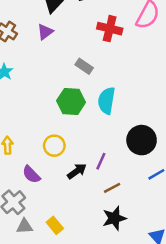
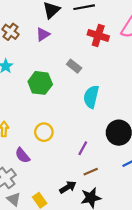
green hexagon: (71, 102) -> (40, 83), moved
black arrow: (77, 171) -> (68, 187), moved
gray triangle: (25, 226) -> (14, 199), turned 40

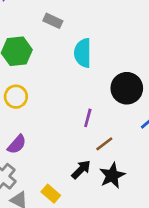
yellow circle: (44, 132) -> (16, 97), moved
purple semicircle: (23, 155) -> (17, 144), turned -84

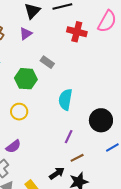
gray rectangle: (53, 21) -> (47, 62), moved
cyan semicircle: (83, 53) -> (65, 100), moved

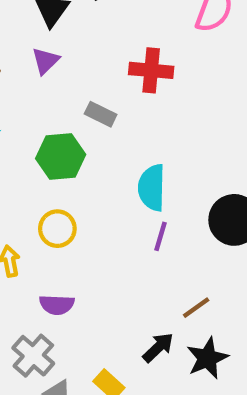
red cross: (77, 32) -> (151, 70), moved
purple line: (69, 137) -> (160, 236), moved
purple semicircle: (13, 146) -> (57, 305), turned 49

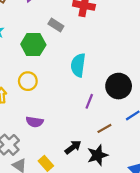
purple line: (160, 236) -> (89, 101), moved
purple semicircle: (57, 305) -> (35, 122), moved
brown line: (196, 308) -> (104, 128), moved

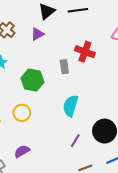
gray rectangle: (56, 25) -> (64, 67), moved, turned 40
purple semicircle: (35, 122) -> (22, 151), turned 133

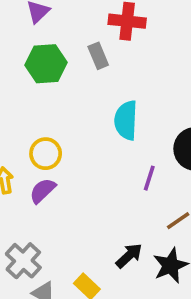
green hexagon: (32, 80) -> (46, 64), moved
purple semicircle: (22, 151) -> (43, 191), moved

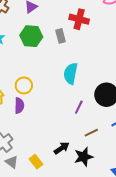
purple semicircle: (43, 191) -> (19, 106), turned 126

